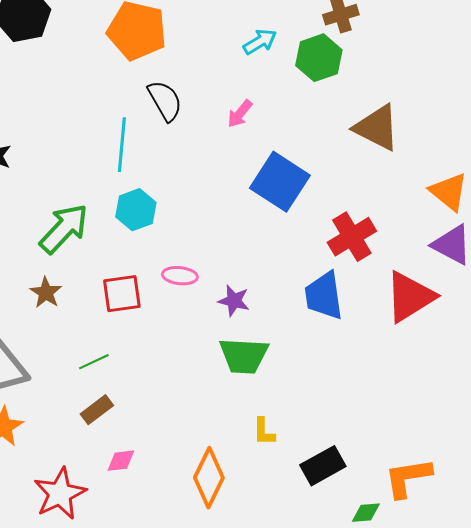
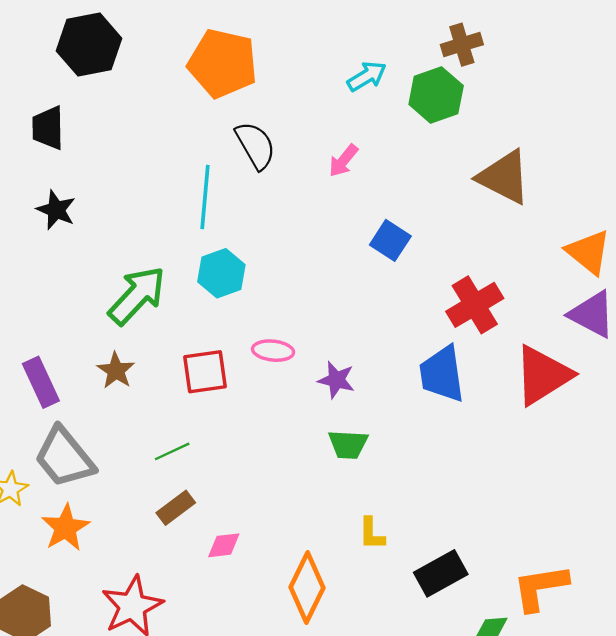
blue square: (280, 182) -> (390, 240), size x0.6
green trapezoid: (244, 356) -> (348, 444), size x0.7
pink diamond: (121, 461) -> (224, 545), moved

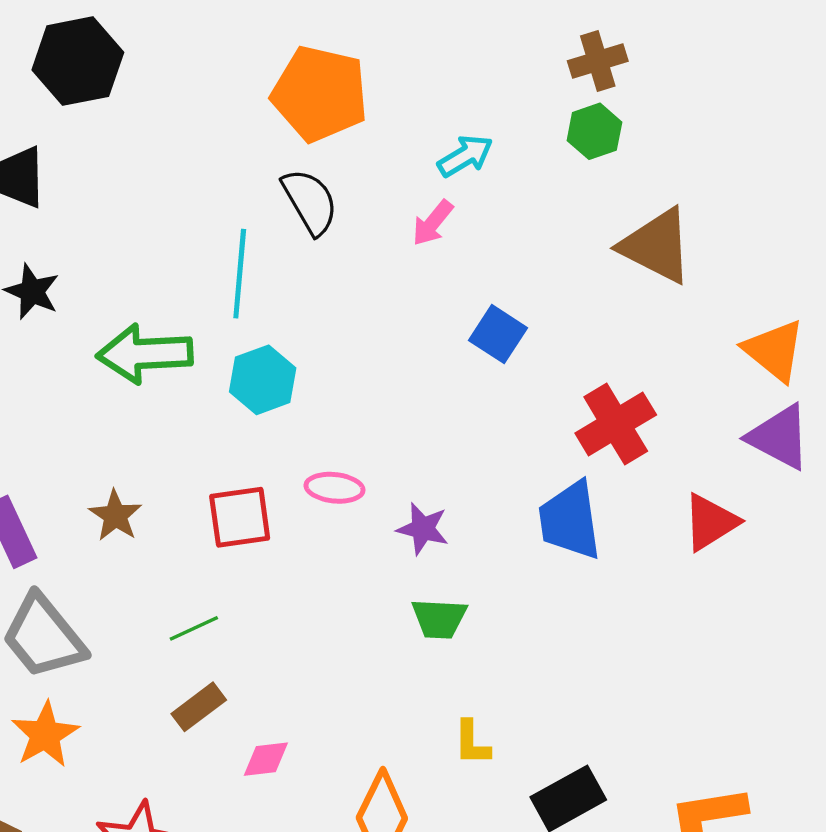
orange pentagon: (223, 63) -> (320, 94), moved
cyan arrow: (367, 76) -> (465, 156), moved
green hexagon: (436, 95) -> (594, 131), moved, size x0.7
green arrow: (137, 295) -> (145, 354), moved, turned -136
red triangle: (543, 375) -> (711, 522), size x0.7

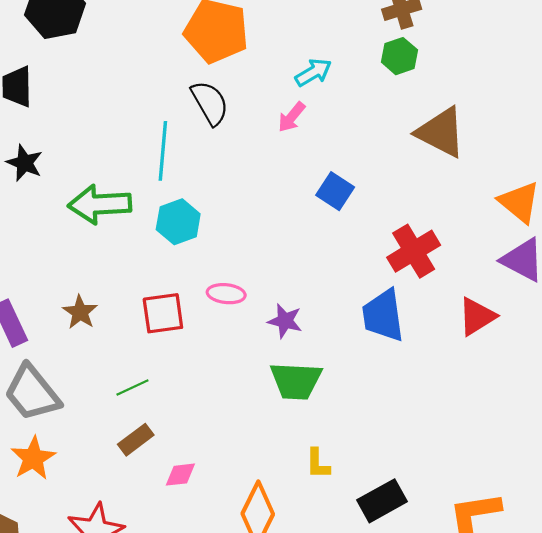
green trapezoid: (439, 619) -> (296, 381), size x1.4

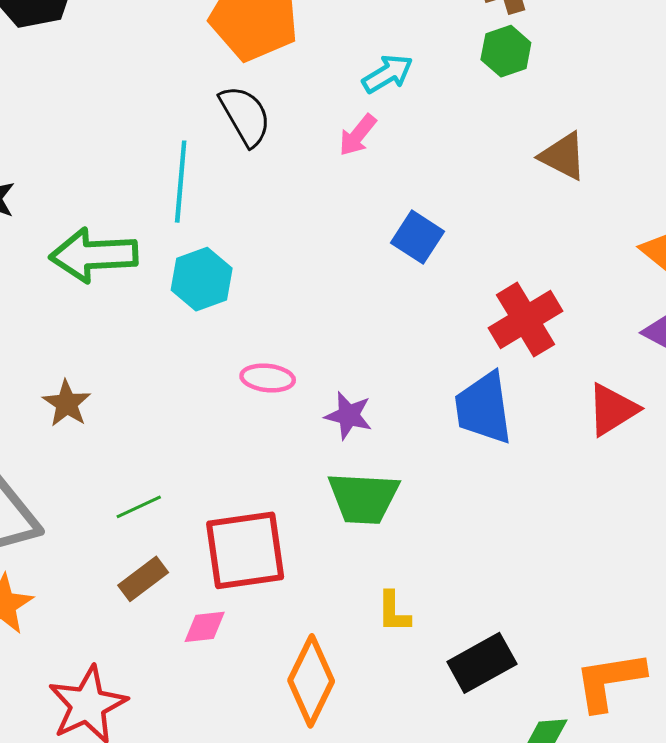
brown triangle: (441, 132) -> (563, 156), size x0.7
red square: (163, 313) -> (245, 550), moved, size x1.4

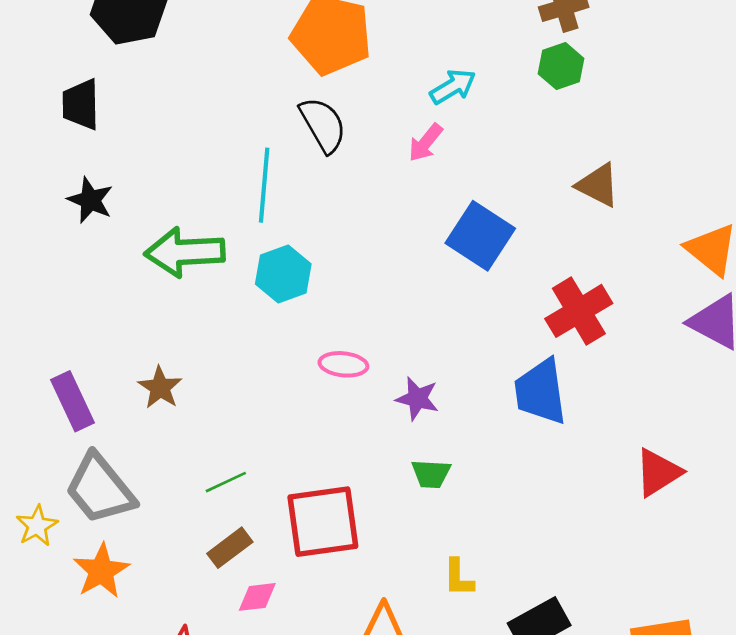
brown triangle: (563, 156) -> (598, 185), moved
blue square: (418, 237) -> (480, 236), size x1.4
red triangle: (612, 409) -> (658, 472), moved
green trapezoid: (364, 498) -> (431, 474), size x0.6
pink diamond: (205, 627) -> (257, 597), moved

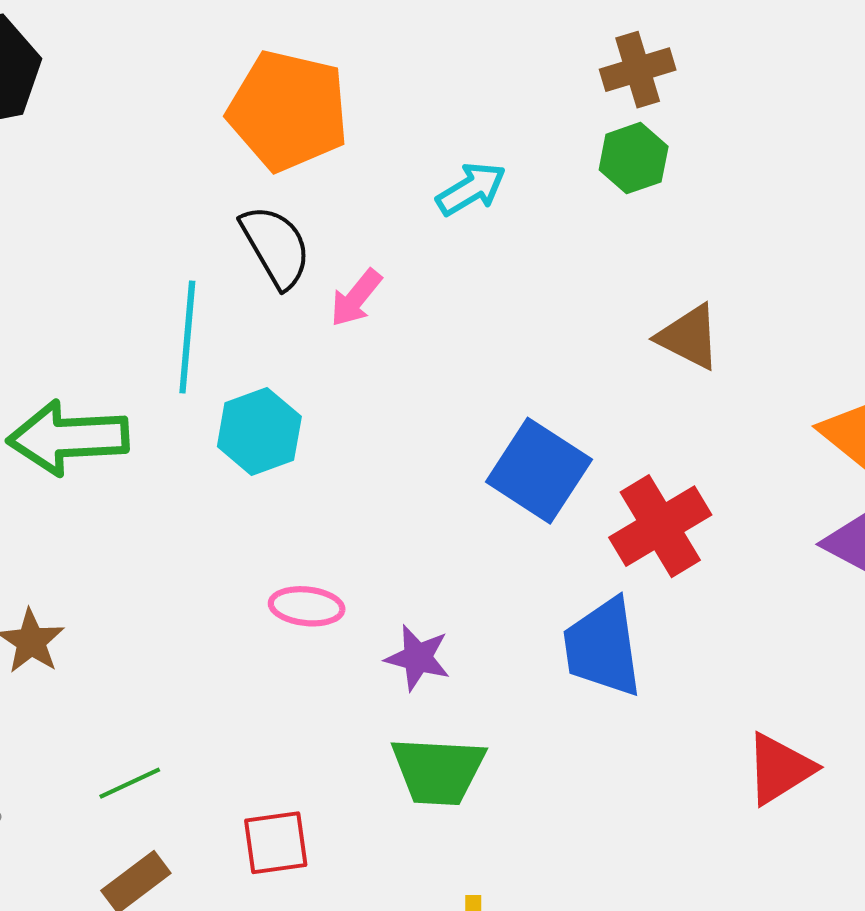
pink arrow: (426, 143) -> (356, 298), moved
blue square: (480, 236) -> (539, 471), moved
cyan hexagon: (283, 274) -> (259, 432), moved
green trapezoid: (431, 474) -> (438, 771), size x1.6
red square: (323, 522) -> (276, 843), size x0.6

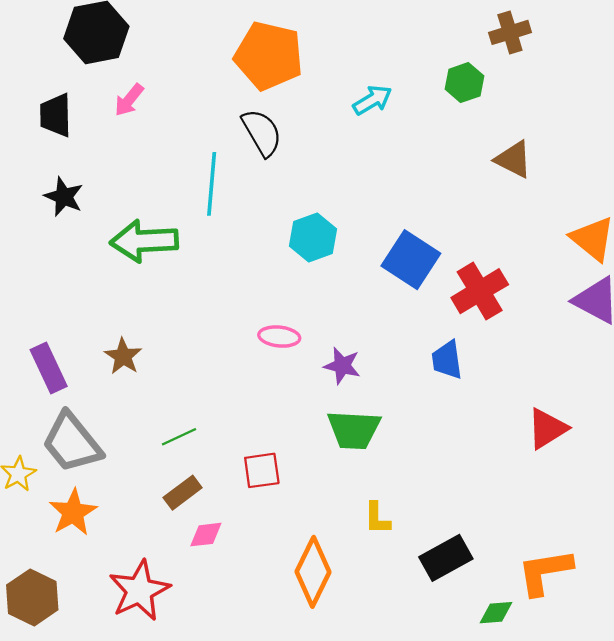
brown cross: (638, 70) -> (510, 32), moved
pink arrow: (356, 298) -> (129, 100), moved
brown triangle: (689, 337) -> (513, 159), moved
cyan hexagon: (259, 432) -> (313, 237), moved
blue trapezoid: (603, 647) -> (447, 360), size x0.7

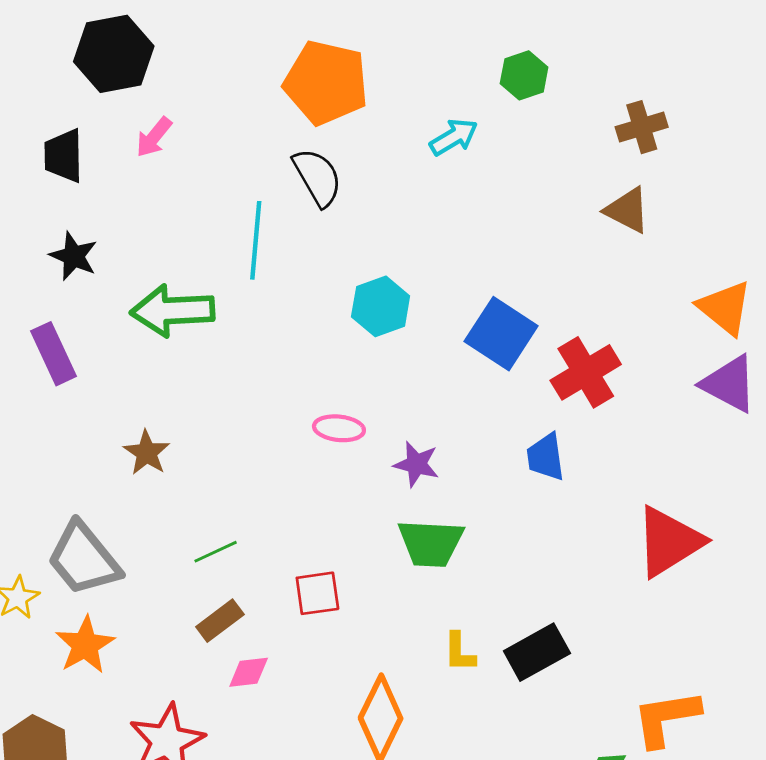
brown cross: (510, 32) -> (642, 127), moved
green hexagon: (464, 83) -> (524, 75), moved
purple rectangle: (49, 368) -> (53, 354), moved
red triangle: (547, 429) -> (669, 542), size x1.4
black rectangle: (446, 558) -> (537, 652), moved

